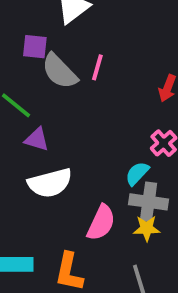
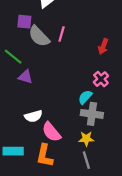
white semicircle: (50, 183) -> (33, 116), moved, size x0.7
pink semicircle: (101, 223) -> (51, 132), moved, turned 115
yellow star: (147, 228) -> (86, 139), moved

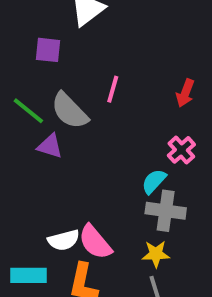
pink line: (62, 34) -> (113, 89), moved
gray semicircle: (39, 36) -> (70, 111), moved
white semicircle: (33, 116) -> (64, 240), moved

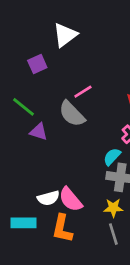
purple square: (48, 50) -> (37, 64), turned -30
pink line: (113, 89) -> (83, 92), turned 42
gray semicircle: (70, 111) -> (72, 114), moved

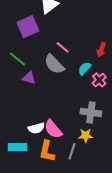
purple square: (37, 64) -> (28, 27), size x1.5
pink line: (83, 92) -> (63, 47), turned 72
cyan semicircle: (112, 157) -> (85, 68), moved
gray line: (113, 234) -> (72, 151), moved, turned 35

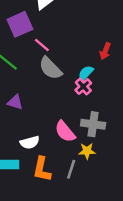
pink line: (63, 47) -> (42, 45), moved
purple triangle: (29, 78) -> (15, 102), moved
pink cross: (99, 80) -> (83, 86), moved
pink semicircle: (53, 129) -> (65, 132), moved

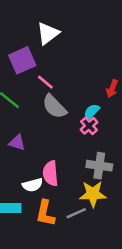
pink semicircle: (65, 132) -> (50, 173), moved, turned 35
yellow star: (87, 151) -> (93, 194), size x1.5
gray line: (71, 169) -> (76, 213), turned 48

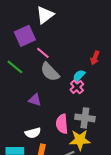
purple triangle: (17, 143) -> (35, 100), moved
pink semicircle: (50, 173) -> (62, 124), moved

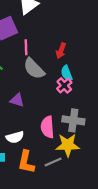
pink line: (43, 53) -> (26, 47), turned 48
red arrow: (95, 58) -> (61, 51), moved
cyan semicircle: (79, 76) -> (67, 73), turned -64

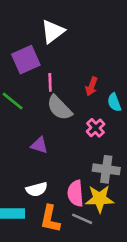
cyan semicircle: (67, 73) -> (114, 102), moved
pink semicircle: (47, 127) -> (75, 193), moved
gray line: (53, 162) -> (82, 219), turned 48

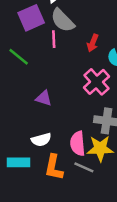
gray semicircle: (59, 108) -> (63, 20), moved
pink cross: (96, 128) -> (96, 82), size x1.5

